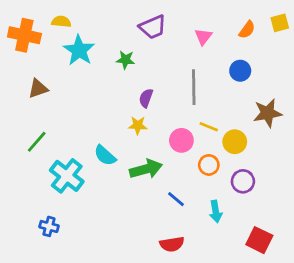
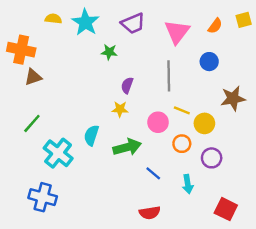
orange cross: (24, 35) -> (21, 50), moved
pink triangle: (203, 37) -> (177, 32), size x1.6
cyan star: (79, 50) -> (85, 22), moved
cyan semicircle: (105, 155) -> (91, 135), turned 66
blue cross: (49, 226) -> (43, 197), size x1.6

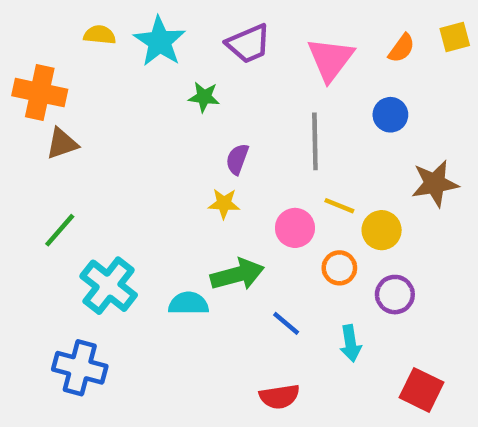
cyan semicircle: (91, 135) -> (188, 303), moved, turned 72

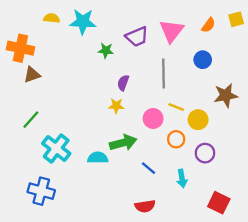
cyan star: (160, 41) -> (83, 22), turned -30
purple trapezoid: (248, 44) -> (137, 37), moved

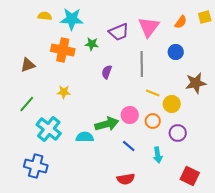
orange cross: (20, 48) -> (63, 50), moved
yellow star: (116, 106) -> (64, 92), moved
pink circle: (153, 118) -> (130, 115), moved

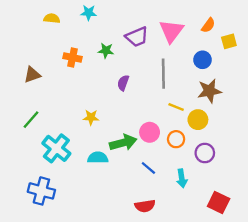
yellow square: (205, 17) -> (229, 41), moved
cyan star: (72, 19) -> (89, 13), moved, size x0.6
orange cross: (63, 50) -> (72, 57), size x0.7
brown star: (196, 83) -> (209, 91), moved
yellow star: (64, 92) -> (91, 117), moved

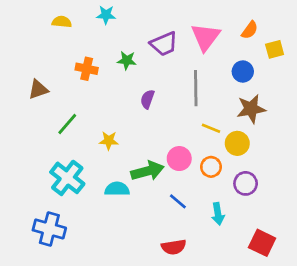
green line: (31, 120) -> (67, 124), moved

